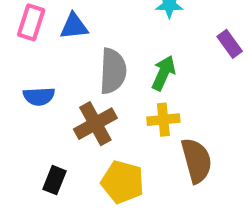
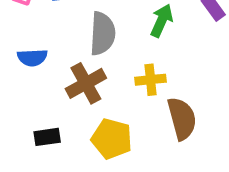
green arrow: (163, 73) -> (162, 21), moved
black rectangle: (54, 180) -> (47, 137), turned 60

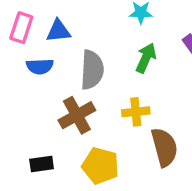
blue semicircle: (32, 58) -> (40, 66), moved

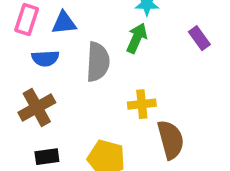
green arrow: (146, 58) -> (137, 38), moved
brown cross: (77, 115) -> (37, 108), moved

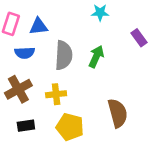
green arrow: (137, 38) -> (96, 57), moved
yellow cross: (142, 104) -> (56, 94), moved

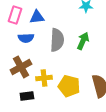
yellow cross: (56, 94) -> (44, 78), moved
yellow pentagon: (70, 127) -> (69, 86), moved

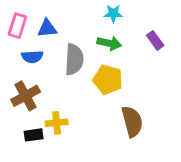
green arrow: (83, 41) -> (109, 43), moved, turned 78
yellow cross: (44, 78) -> (57, 123), moved
yellow pentagon: (69, 86) -> (108, 80), moved

